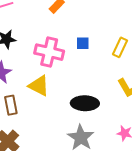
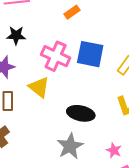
blue square: (83, 43) -> (90, 54), size x2.0

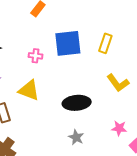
pink cross: (56, 56) -> (35, 56), size x0.5
gray star: (70, 146) -> (76, 137), size x0.6

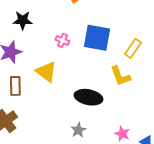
yellow L-shape: (118, 83) -> (120, 76), moved

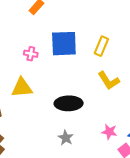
yellow triangle: (46, 72) -> (22, 88), turned -30
yellow L-shape: (120, 76) -> (109, 81), moved

